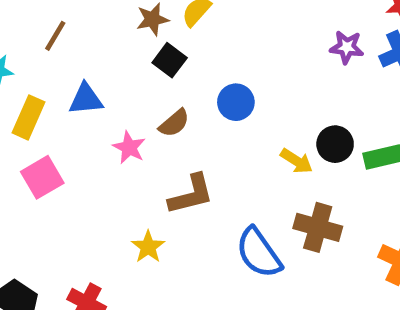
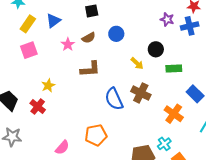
black square: (170, 60) -> (92, 11), turned 32
blue triangle: (86, 99) -> (53, 21), turned -42
black circle: (335, 144) -> (156, 49), moved
yellow star: (148, 247) -> (48, 86), moved

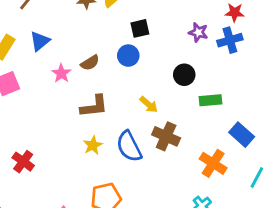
black square: (92, 11) -> (140, 28), moved
yellow arrow: (137, 63) -> (149, 104), moved
yellow star: (48, 86) -> (93, 145), moved

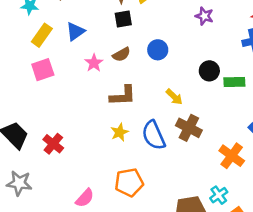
black square: (140, 28) -> (123, 19), moved
purple star: (198, 32) -> (204, 16), moved
green rectangle: (210, 100) -> (234, 82), moved

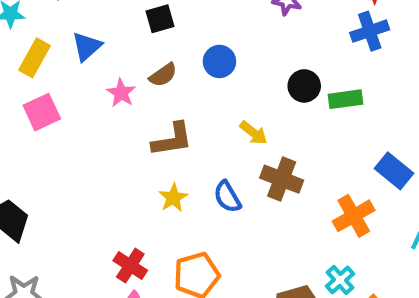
blue semicircle: (154, 135) -> (227, 197), size x0.7
red cross: (53, 144) -> (130, 266), moved
orange cross: (232, 156) -> (354, 216), turned 30

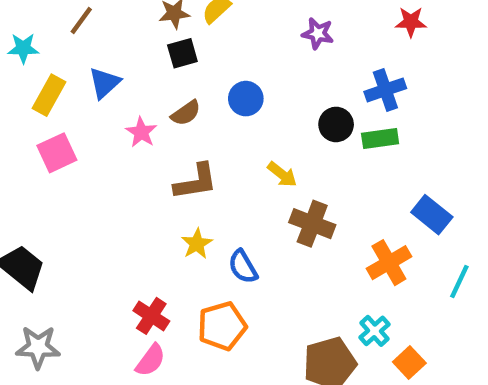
blue cross: (370, 31) -> (385, 90), moved
blue semicircle: (227, 197) -> (243, 267), moved

